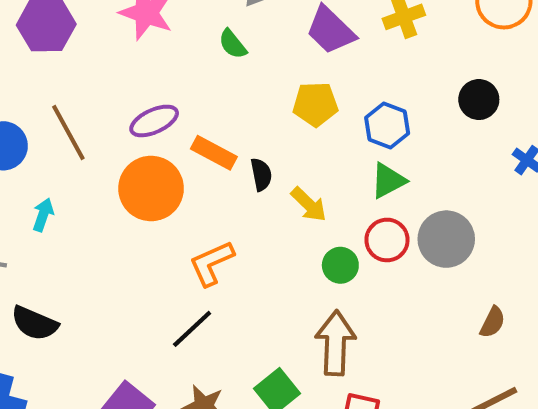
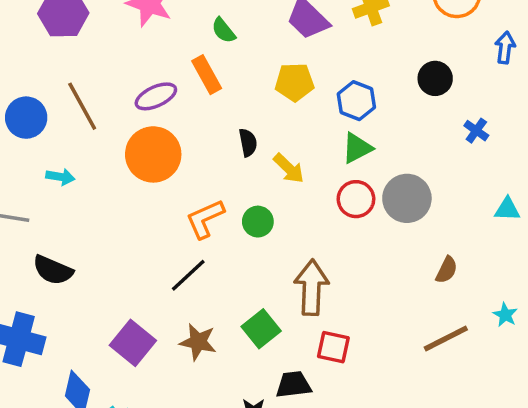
orange rectangle: (214, 153) -> (207, 75), moved, turned 33
cyan arrow: (43, 215) -> (60, 177), turned 80
green circle: (340, 265) -> (258, 222), moved

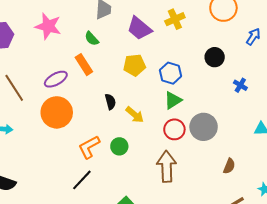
blue arrow: (505, 48) -> (253, 37), turned 30
brown arrow: (312, 288) -> (167, 166), moved

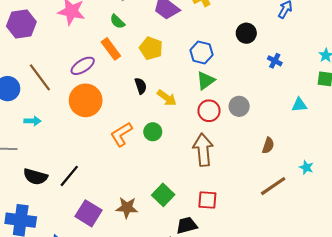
yellow pentagon: (134, 65) -> (151, 48), moved, turned 30
gray circle: (204, 127) -> (239, 106), size x0.7
black line: (82, 180) -> (69, 176), moved

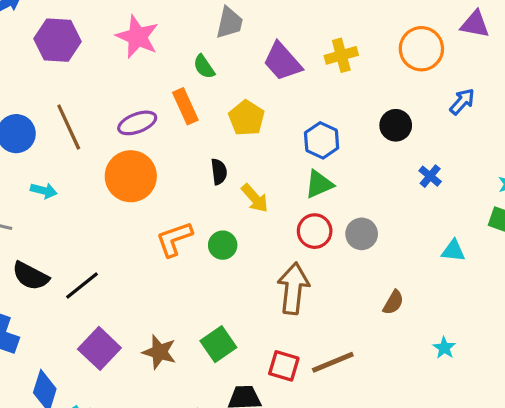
brown line: (273, 186) -> (333, 362), moved

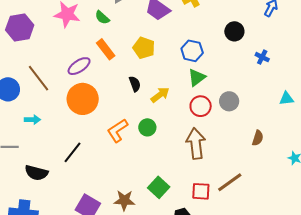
green semicircle: (204, 67) -> (102, 17), moved
yellow arrow: (255, 198) -> (160, 95), turned -72
black line: (82, 286) -> (72, 152), moved

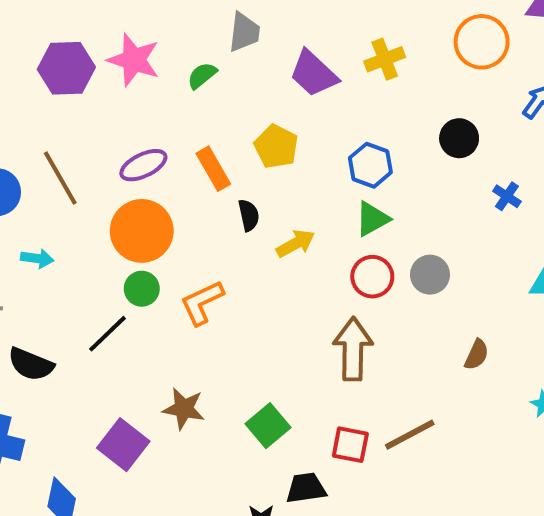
green semicircle: (102, 17) -> (202, 75), turned 91
purple hexagon: (20, 28) -> (66, 68), moved
orange rectangle: (106, 49) -> (213, 169), moved
green circle: (147, 127) -> (142, 289), moved
brown star: (124, 200) -> (184, 409), moved

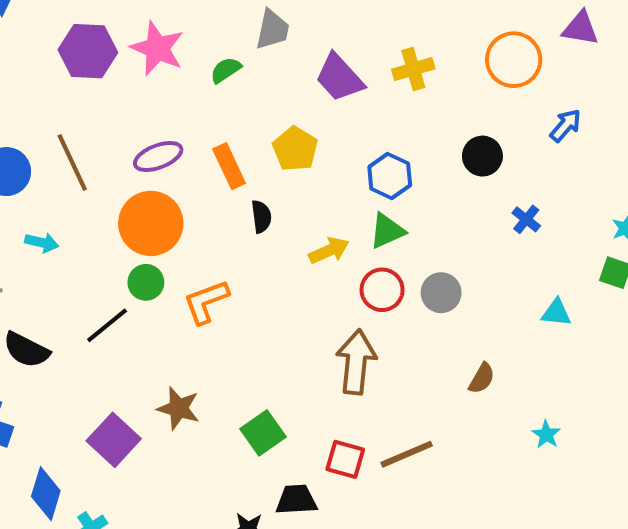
yellow arrow: (295, 243) -> (329, 251), moved

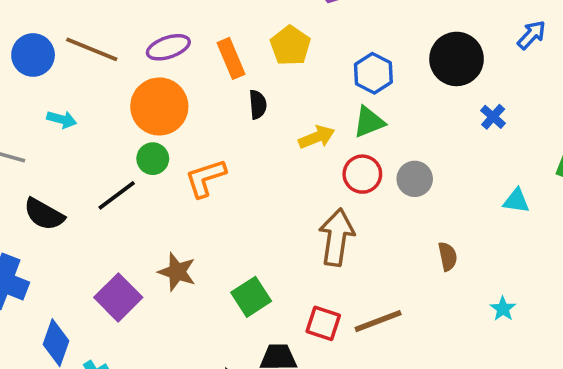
black circle: (482, 156) -> (457, 59), size x1.5
brown line: (72, 162) -> (92, 49), turned -45
brown semicircle: (482, 378) -> (448, 256), turned -44

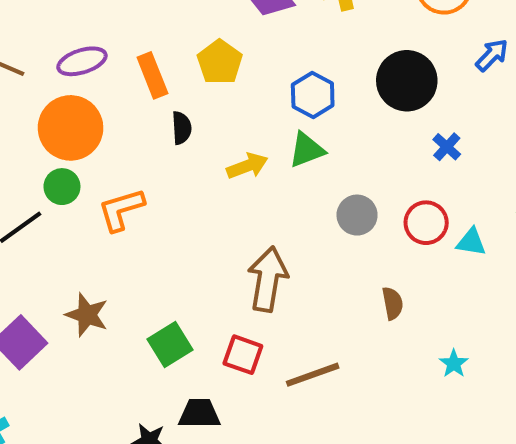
red circle: (362, 174) -> (426, 223), moved
red square: (323, 323) -> (243, 355), moved

